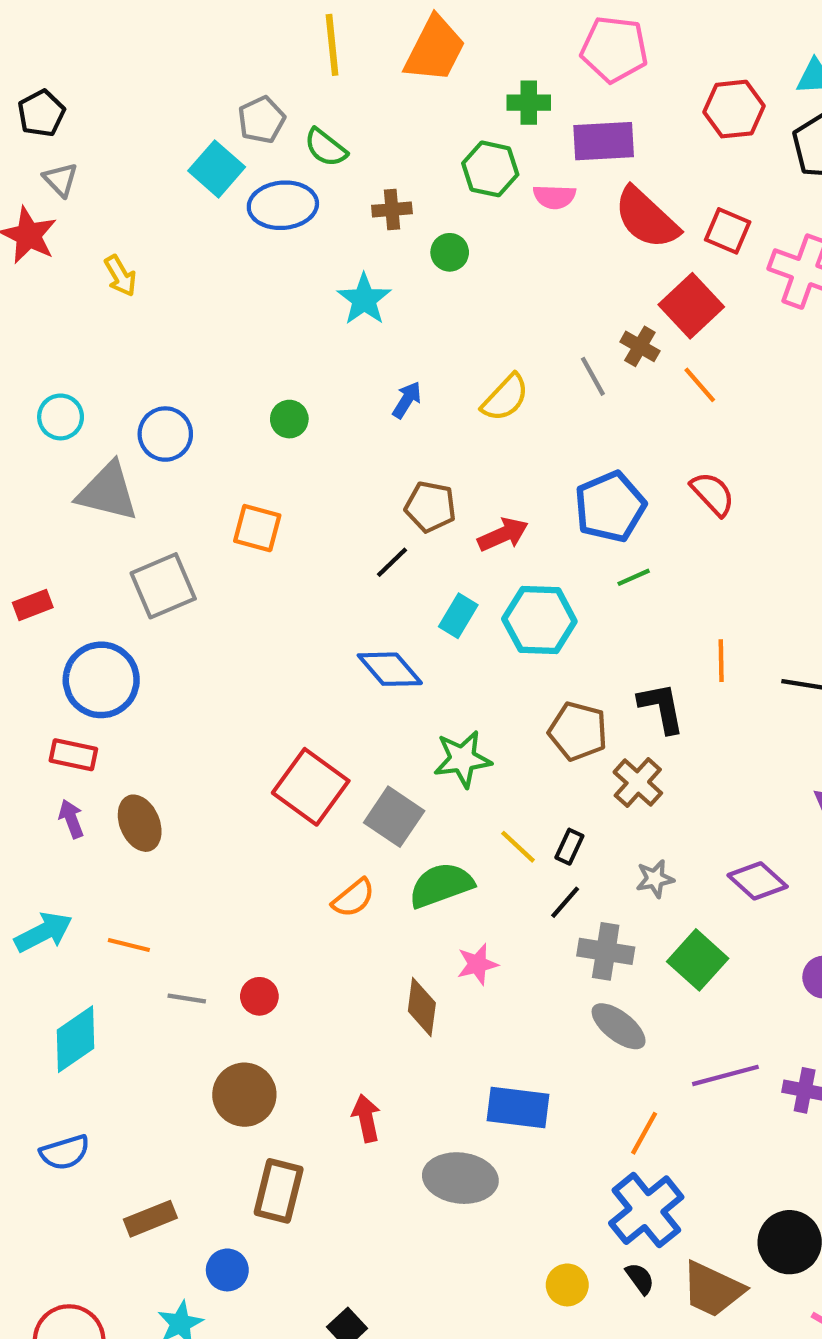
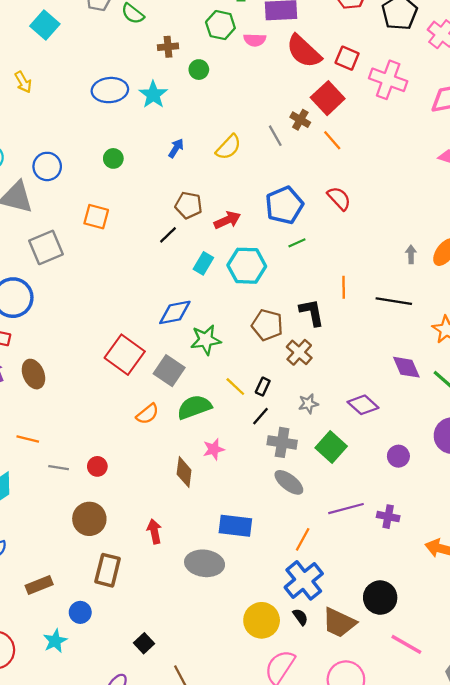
cyan square: (217, 169) -> (45, 25), moved
blue ellipse: (283, 205) -> (110, 90), moved
blue diamond: (390, 669) -> (175, 312), moved, turned -60
yellow circle: (567, 1285) -> (262, 620), size x1.6

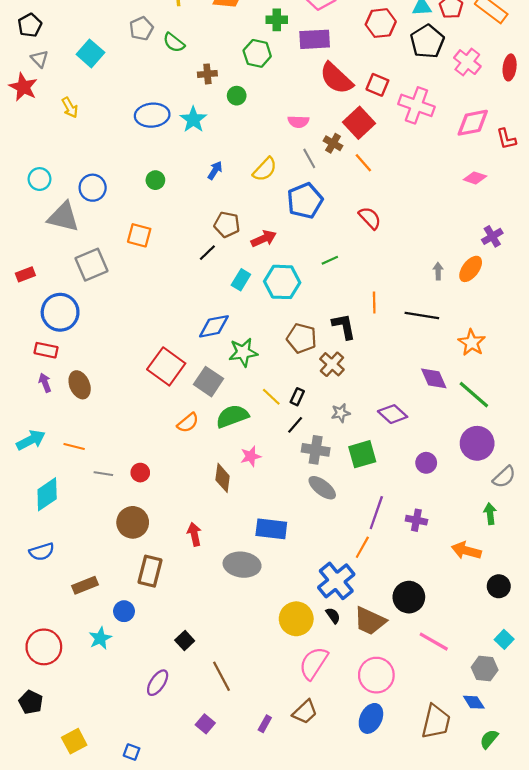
pink semicircle: (255, 40) -> (298, 122), moved
blue pentagon: (284, 205) -> (305, 201), moved
green square: (331, 447) -> (362, 454), turned 32
purple line: (346, 509) -> (376, 513), turned -56
orange line: (303, 539) -> (362, 547), moved

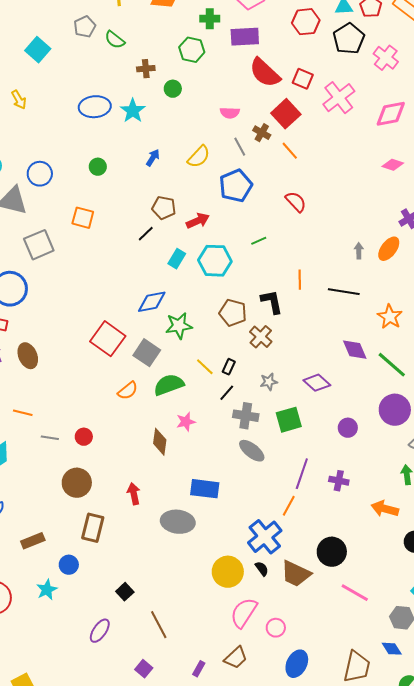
pink cross: (416, 105) -> (339, 98), turned 32
pink circle: (376, 675) -> (276, 628), moved, size x0.6

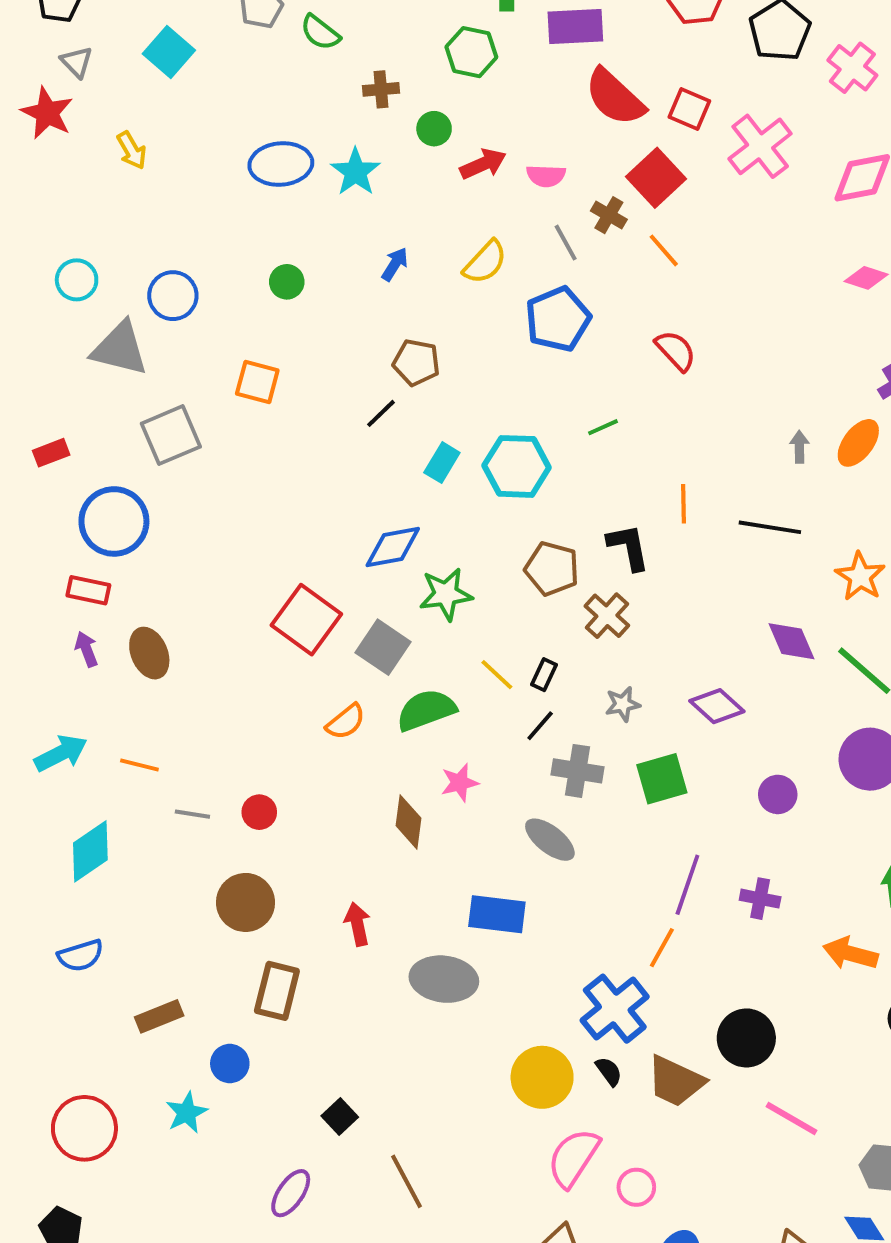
red arrow: (198, 221) -> (483, 164), moved
gray ellipse: (252, 451) -> (550, 840), moved

